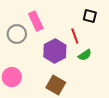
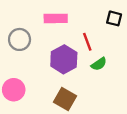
black square: (90, 16) -> (114, 18), moved
pink rectangle: (36, 21) -> (56, 18), moved, turned -66

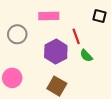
green semicircle: (99, 64) -> (86, 56), turned 80

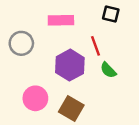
black square: (99, 16) -> (111, 14), moved
pink circle: (12, 78) -> (35, 98), moved

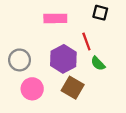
gray circle: (21, 43) -> (20, 60), moved
brown square: (71, 109) -> (73, 88), moved

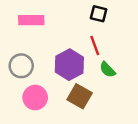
black square: (100, 13) -> (99, 14), moved
pink rectangle: (55, 18) -> (31, 20), moved

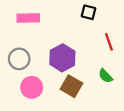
red line: (95, 46) -> (109, 42), moved
green semicircle: (107, 70) -> (106, 76), moved

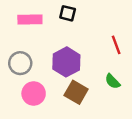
black square: (88, 12) -> (68, 13), moved

